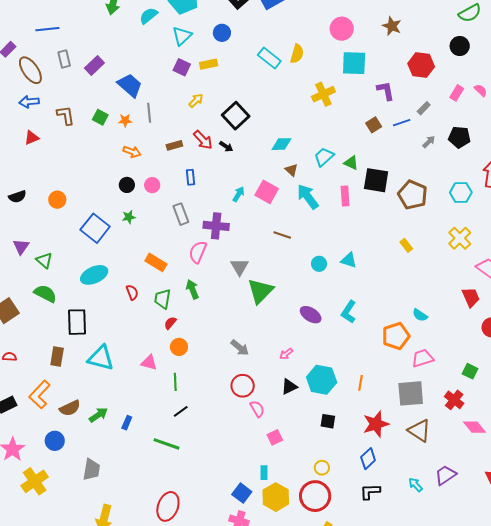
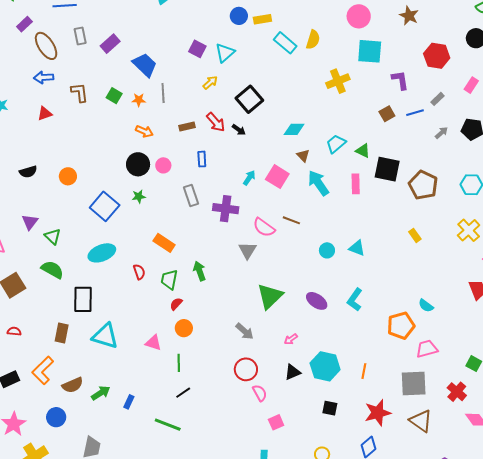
cyan triangle: (182, 36) -> (225, 53), moved
yellow rectangle: (209, 64) -> (262, 19), moved
black circle: (127, 185) -> (138, 164), size x1.5
pink semicircle: (198, 252) -> (264, 227), moved, turned -80
green triangle: (260, 291) -> (270, 296), moved

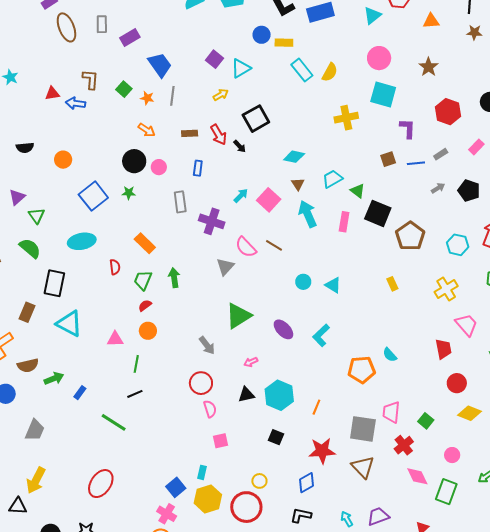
blue arrow: (44, 77) -> (76, 103), moved
pink triangle: (153, 343) -> (115, 339), turned -30
pink trapezoid: (427, 349) -> (391, 412), moved, turned -80

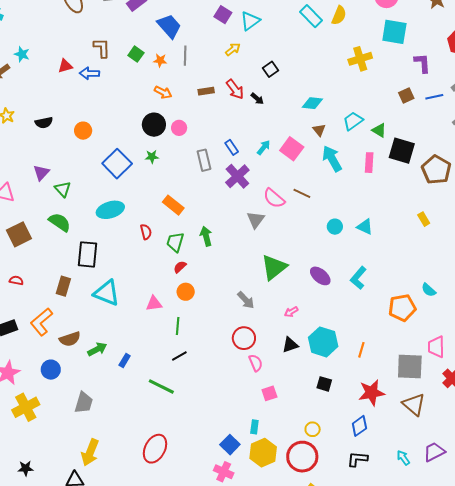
black square: (256, 119) -> (270, 69), size x0.6
blue rectangle: (198, 168) -> (232, 147), moved, turned -35
purple cross: (212, 221) -> (237, 176), turned 35

